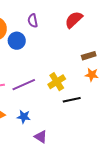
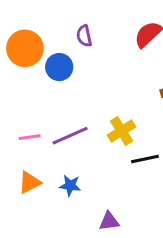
purple triangle: (41, 137) -> (109, 221), moved, turned -40

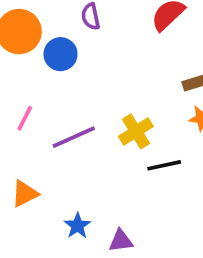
pink line: (30, 137) -> (25, 118), moved, turned -55
blue star: (70, 185) -> (77, 226), moved, turned 30

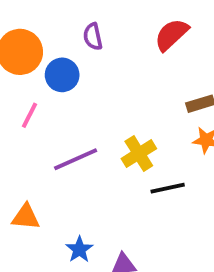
pink line: (25, 118) -> (30, 115), moved
orange triangle: (25, 194) -> (26, 217), turned 32

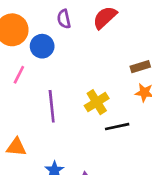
red semicircle: (171, 35) -> (105, 18), moved
purple line: (76, 159) -> (52, 106), turned -72

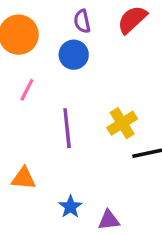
blue circle: (42, 46) -> (74, 55), moved

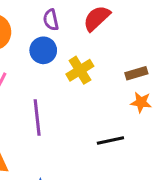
yellow cross: (122, 123) -> (80, 70), moved

